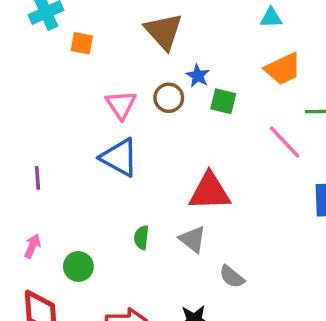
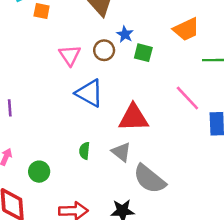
pink line: (285, 142) -> (187, 98), moved
blue triangle: (119, 157) -> (89, 93), moved
gray semicircle: (232, 277) -> (149, 179), size x1.8

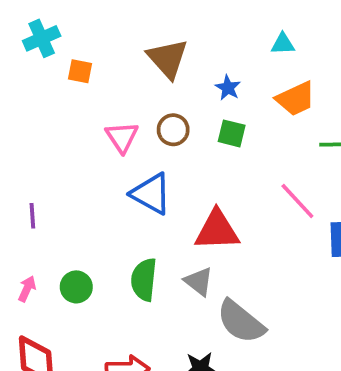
blue star: (125, 34) -> (228, 88), moved
green semicircle: (84, 151) -> (144, 280), size x1.6
green circle: (39, 172) -> (76, 287), moved

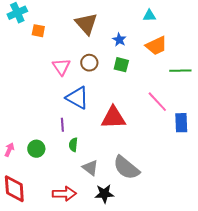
purple line: (32, 216) -> (62, 125), moved
green semicircle: (144, 280) -> (73, 145), size x0.6
gray triangle: (199, 281) -> (90, 168), moved

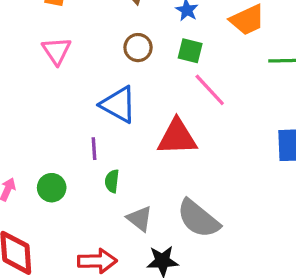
pink triangle: (61, 67) -> (57, 51), moved
pink line: (157, 102) -> (210, 90), moved

